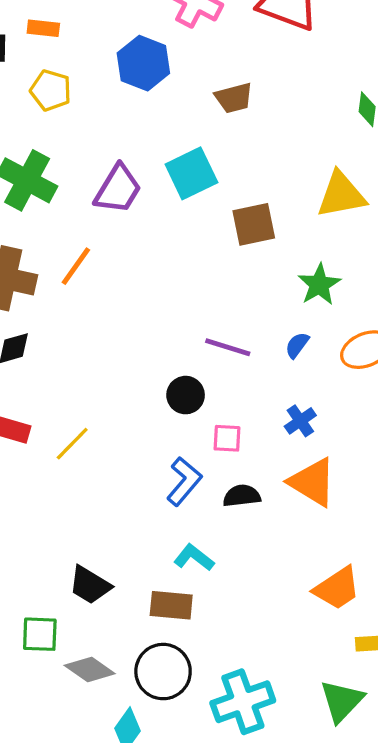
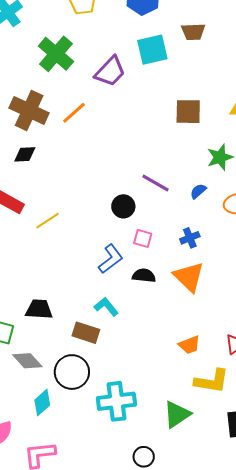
cyan square: (191, 173) -> (152, 50), moved
black trapezoid: (90, 585) -> (39, 309), turned 140
orange trapezoid: (337, 588) -> (189, 345), size x0.7

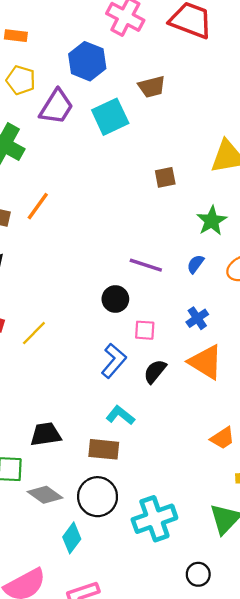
purple trapezoid: (110, 72) -> (56, 107), moved
brown square: (188, 112) -> (165, 177), size x0.7
black semicircle: (144, 276) -> (155, 371), turned -45

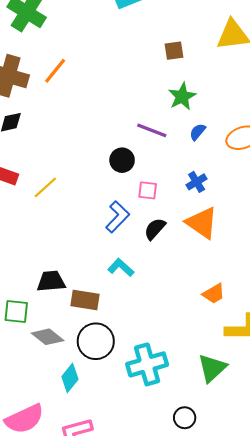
green star: (212, 221) -> (182, 96), moved
brown rectangle: (104, 449) -> (85, 300), moved

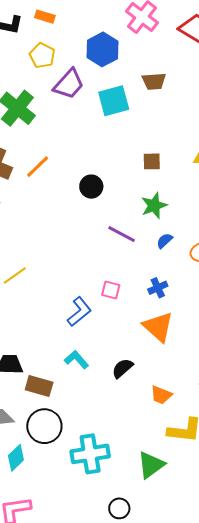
black circle: (122, 160) -> (91, 187), moved
black semicircle: (155, 229) -> (122, 368), moved
orange trapezoid: (214, 294) -> (161, 395), turned 45

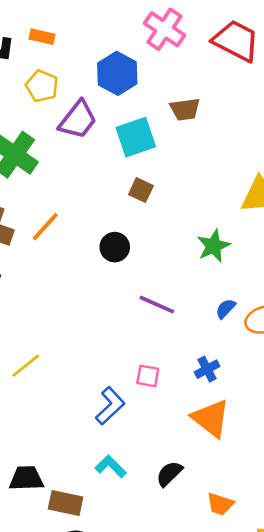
brown square: (152, 161) -> (141, 190), moved, turned 30
green star: (154, 206) -> (213, 246), moved
blue semicircle: (165, 241) -> (226, 309), moved

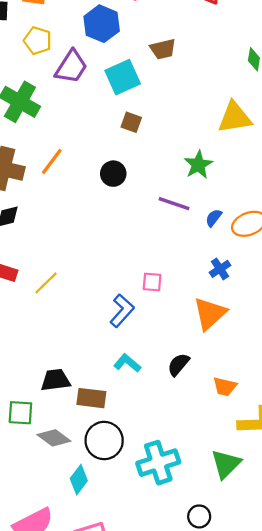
purple line: (157, 305) -> (174, 204), moved
blue cross: (207, 369) -> (220, 269), moved
orange triangle: (211, 418) -> (210, 314), turned 45

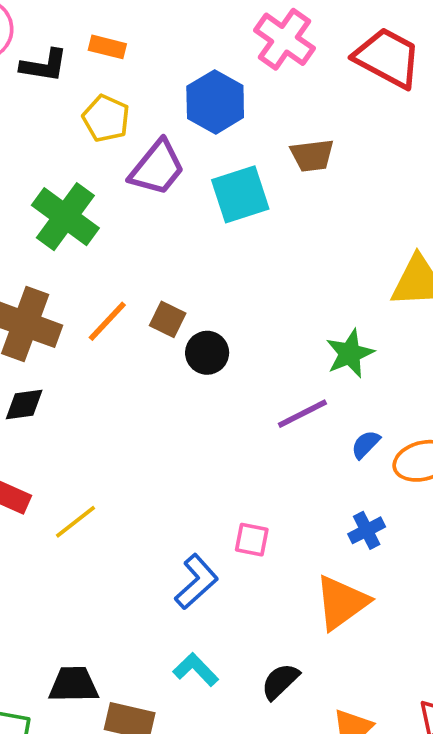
brown square: (131, 122) -> (168, 319), moved
purple line: (174, 204) -> (302, 414), turned -52

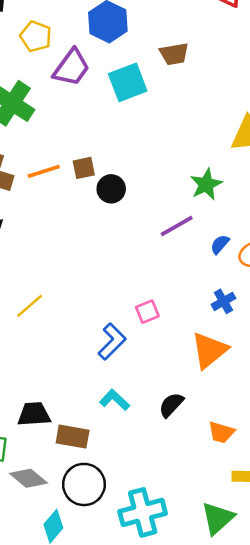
brown square: (168, 319) -> (84, 168), turned -35
orange line: (107, 321) -> (44, 171), turned 32
pink square: (252, 540) -> (147, 312), turned -30

